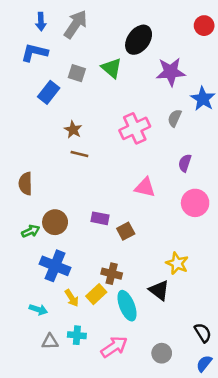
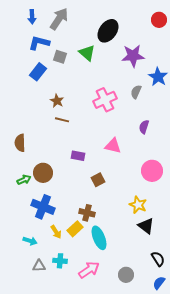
blue L-shape: (34, 53) -> (39, 43), moved
pink circle: (195, 203) -> (152, 171), moved
purple rectangle: (100, 218) -> (78, 156), moved
black triangle: (159, 290) -> (146, 226), moved

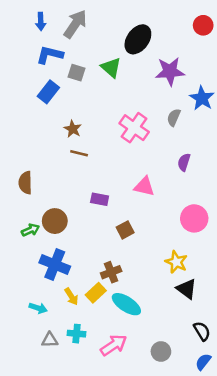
pink cross: (105, 100) -> (134, 128), turned -30
brown cross: (87, 213) -> (111, 272), turned -35
cyan ellipse: (99, 238) -> (126, 304), turned -35

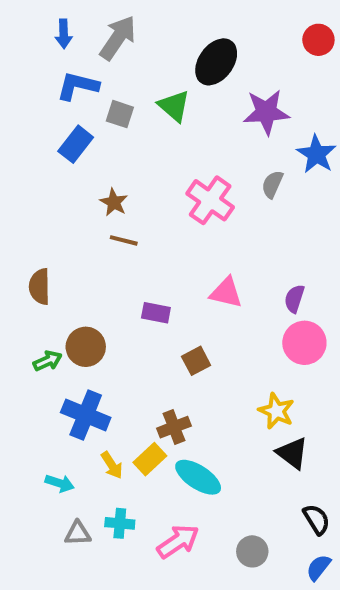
purple semicircle: (184, 162) -> (294, 299), moved

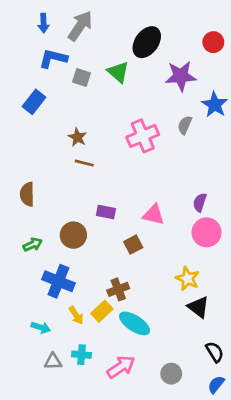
red circle: (318, 40) -> (213, 42), moved
blue rectangle: (76, 144) -> (34, 102), moved
pink cross: (210, 200) -> (143, 136), turned 32
pink triangle: (226, 293) -> (154, 215), moved
brown circle: (86, 347) -> (73, 235), moved

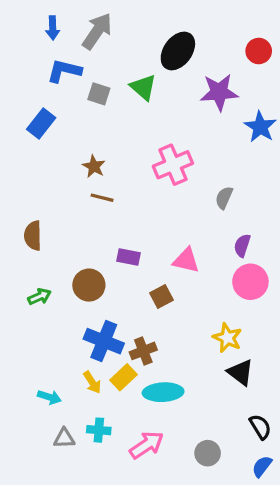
gray semicircle: (185, 125) -> (224, 198), moved
blue cross: (58, 281) -> (104, 341), moved
cyan ellipse: (135, 323) -> (163, 392), turned -36

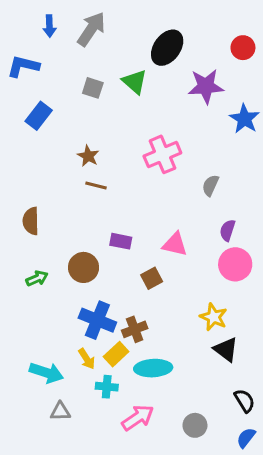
blue L-shape: (64, 71) -> (23, 66), moved
cyan arrow: (49, 397) -> (46, 373), size x1.5
cyan cross: (99, 430) -> (107, 387), moved

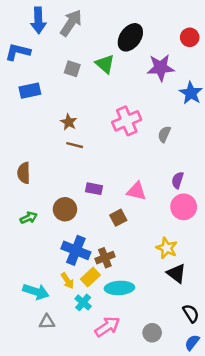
blue arrow: (49, 26) -> (38, 20), size x1.5
blue rectangle: (39, 116) -> (30, 91), turned 40
gray semicircle: (210, 185) -> (164, 134), moved
cyan cross: (107, 387) -> (83, 302), turned 35

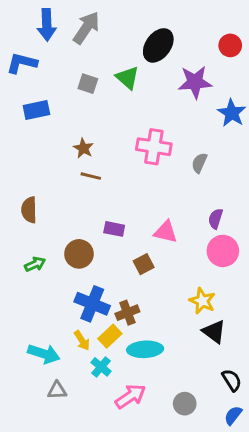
pink cross: (127, 121) -> (154, 147), turned 32

